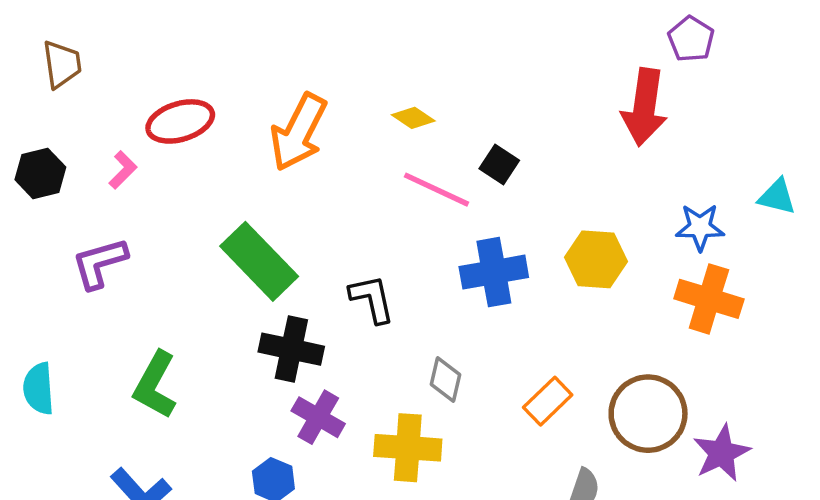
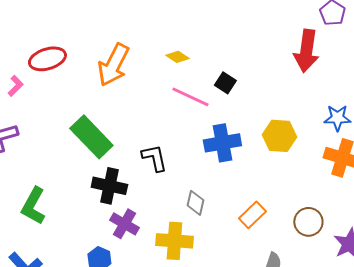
brown circle: (648, 414) -> (308, 222), size x0.7

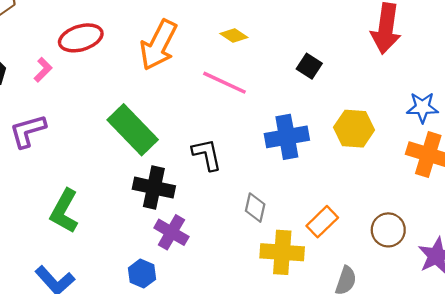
black square: (225, 83) -> (309, 66), moved
pink line: (190, 97) -> (224, 83), moved
yellow cross: (174, 241) -> (282, 252), moved

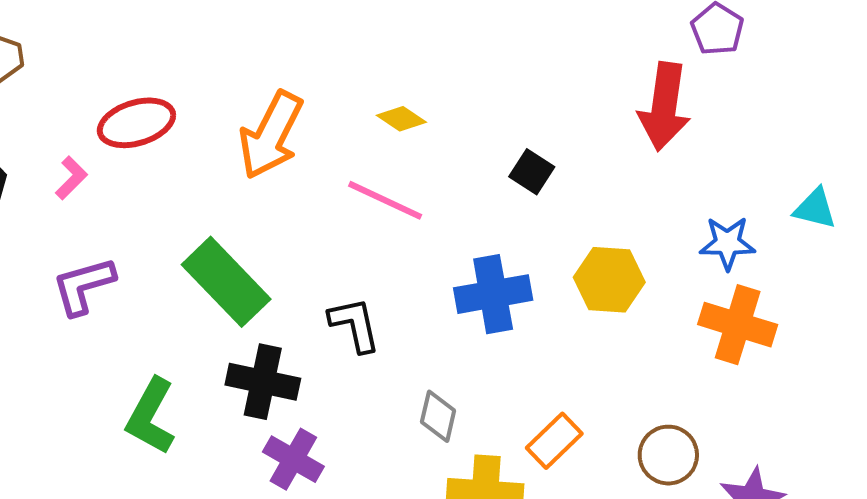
purple L-shape: (28, 131) -> (83, 286), moved
green L-shape: (64, 211) -> (151, 416), moved

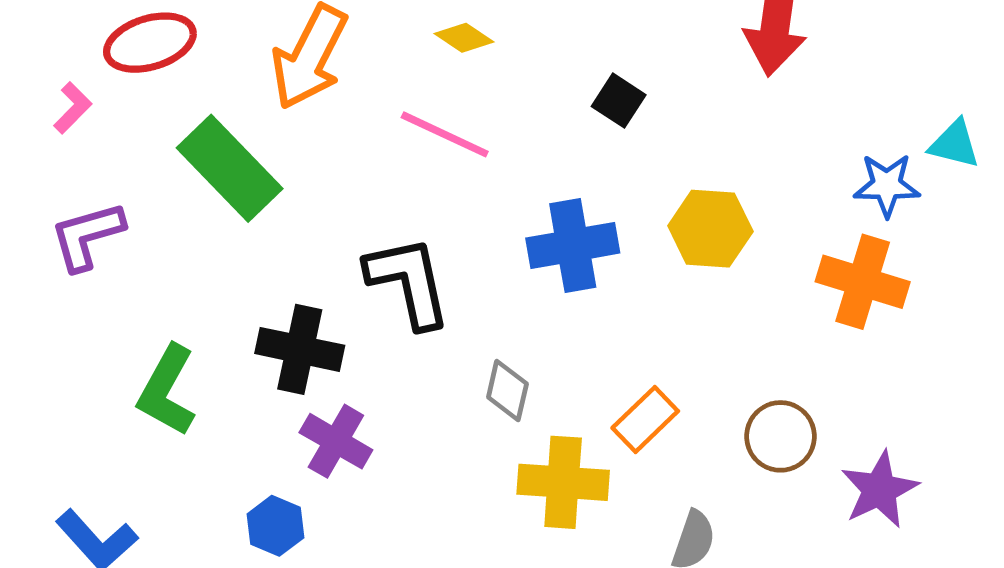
blue star: (727, 243) -> (887, 185), moved
green rectangle: (226, 282) -> (230, 168), moved
black L-shape: (355, 325) -> (408, 282), size x1.4

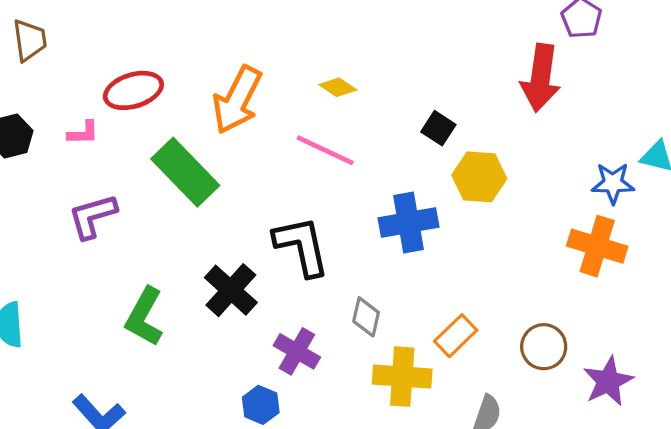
pink L-shape: (73, 108) -> (83, 133), turned 44
yellow hexagon: (710, 229) -> (479, 177), moved
black cross: (300, 349) -> (231, 290), turned 30
purple cross: (336, 441) -> (297, 351), moved
blue hexagon: (276, 526) -> (261, 405), moved

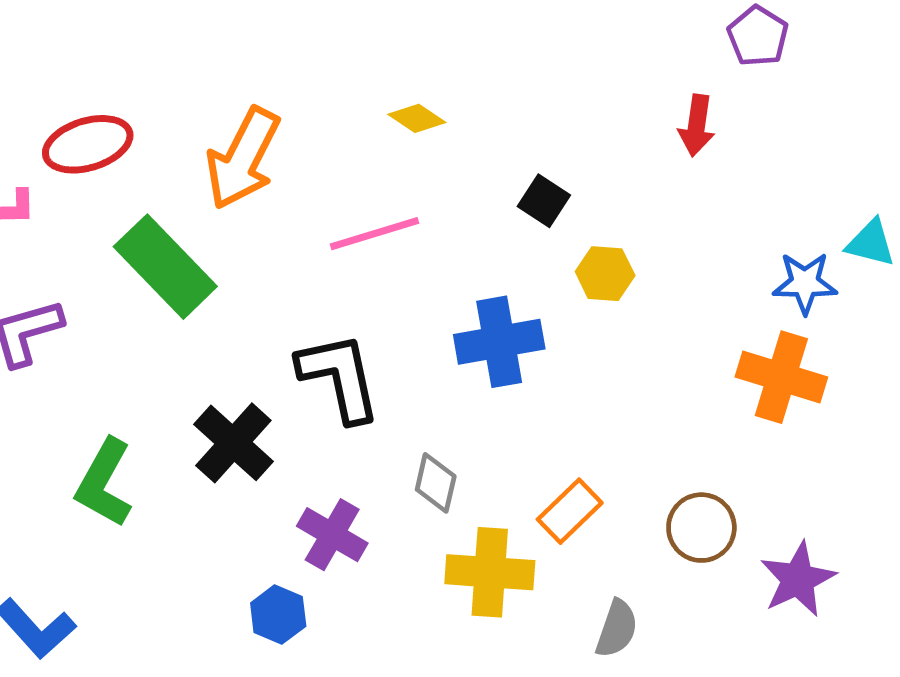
red arrow: (541, 78) -> (697, 125), size x0.6
yellow diamond: (338, 87) -> (417, 118), moved
pink line: (325, 150) -> (375, 234), turned -42
yellow hexagon: (479, 177) -> (605, 274), size x0.7

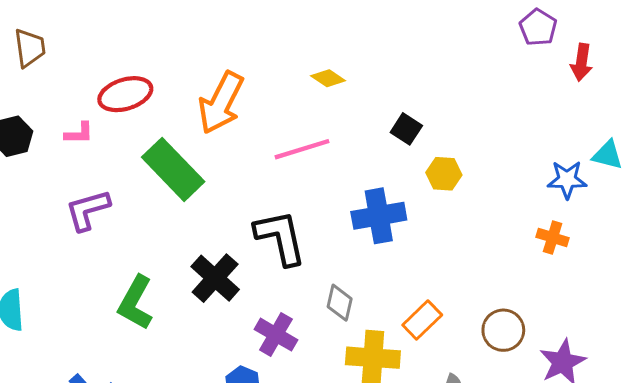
red arrow: (697, 125) -> (582, 62), moved
orange cross: (781, 377) -> (553, 238), size x0.6

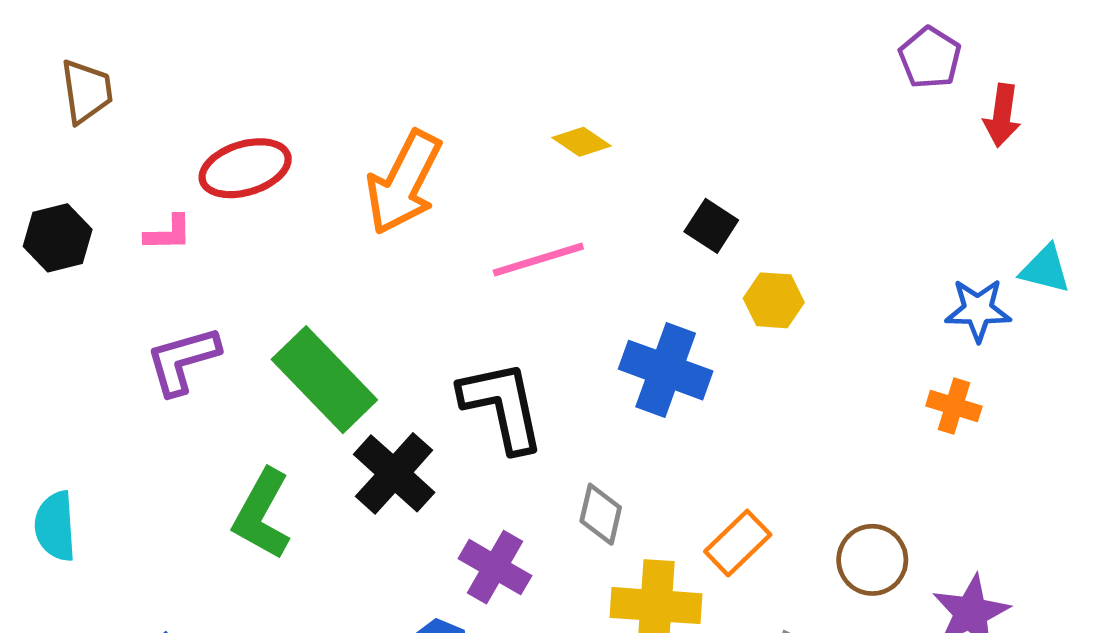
green rectangle: (173, 169) -> (324, 380), moved
blue cross: (379, 216) -> (666, 370), turned 30

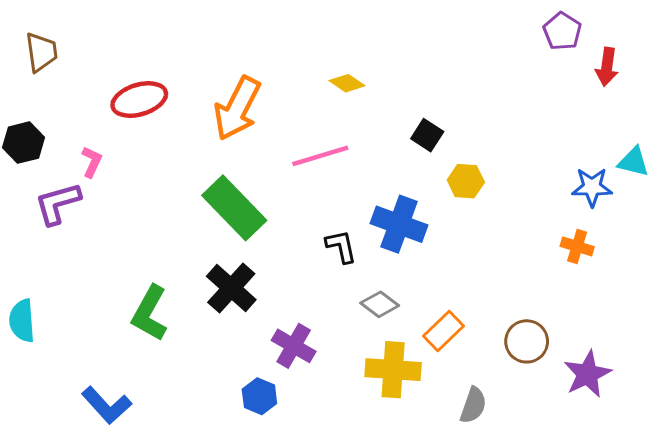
pink L-shape: (168, 233) -> (92, 162), moved, turned -64
purple L-shape: (183, 360) -> (58, 203), moved
green rectangle: (324, 380) -> (234, 208), moved
black L-shape: (502, 406) -> (341, 246), moved, size x0.6
gray diamond: (601, 514) -> (380, 304), moved, turned -66

